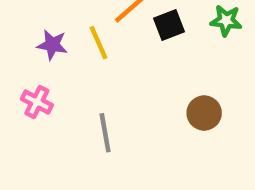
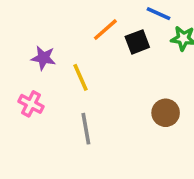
yellow line: (98, 43) -> (81, 77), moved

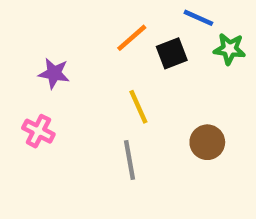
yellow line: (81, 77) -> (138, 107), moved
gray line: (86, 129) -> (130, 160), moved

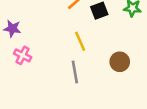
purple star: (54, 73) -> (12, 29), moved

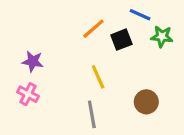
purple star: (12, 29) -> (33, 61), moved

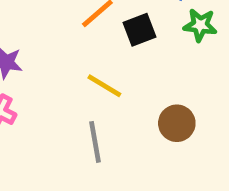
yellow line: (98, 77) -> (104, 86), turned -35

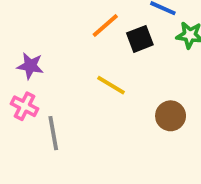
gray line: (95, 142) -> (53, 133), moved

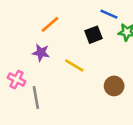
orange line: (105, 26) -> (50, 24), moved
purple star: (30, 66) -> (41, 53), moved

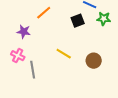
purple star: (41, 53) -> (24, 32), moved
yellow line: (74, 65) -> (64, 54), moved

